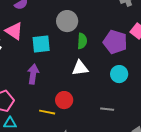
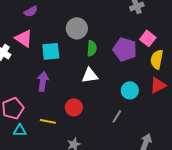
cyan circle: (119, 74) -> (130, 90), moved
gray line: (107, 109) -> (117, 116), turned -64
yellow line: (47, 112) -> (48, 121), moved

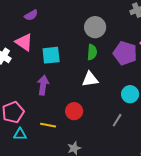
gray circle: (77, 28) -> (95, 27), moved

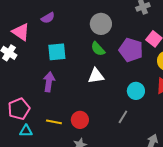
purple semicircle: (31, 15) -> (48, 18), moved
pink triangle: (24, 42) -> (21, 32), moved
green semicircle: (92, 52) -> (98, 49), turned 133
red circle: (74, 111) -> (80, 120), moved

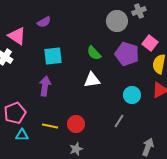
gray circle: (101, 24) -> (117, 21), moved

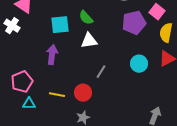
green semicircle: (94, 53) -> (86, 18), moved
purple pentagon: (127, 54) -> (134, 23), turned -30
white triangle: (92, 80) -> (89, 41), moved
gray line: (119, 121) -> (101, 72), moved

